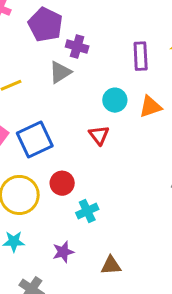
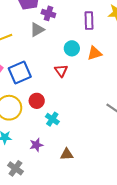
cyan cross: (87, 211) -> (52, 119), turned -32

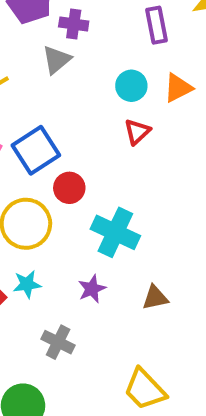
red triangle: (61, 71) -> (137, 132), moved, turned 32
red circle: (37, 101) -> (69, 188), moved
cyan cross: (52, 119) -> (115, 232), size x1.6

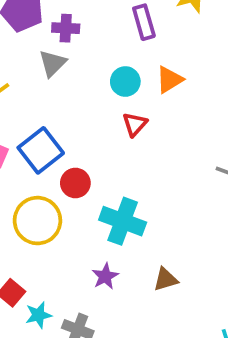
cyan star: (27, 284) -> (39, 315), moved

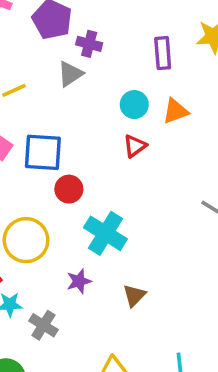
blue square: (41, 150) -> (43, 152), turned 30
yellow circle: (37, 221) -> (26, 240), moved
brown triangle: (166, 279) -> (134, 295), turned -40

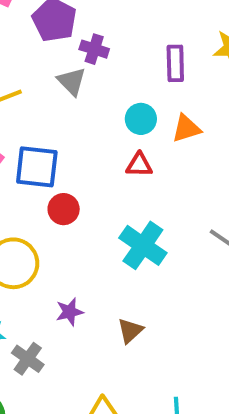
gray triangle: (70, 74) -> (72, 81), turned -44
red triangle: (135, 146) -> (139, 165), turned 35
cyan cross: (105, 233) -> (143, 245), moved

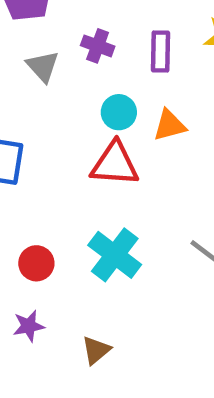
purple cross: (94, 49) -> (98, 46), moved
red triangle: (139, 165) -> (115, 164), size x1.6
red circle: (64, 209) -> (36, 263), moved

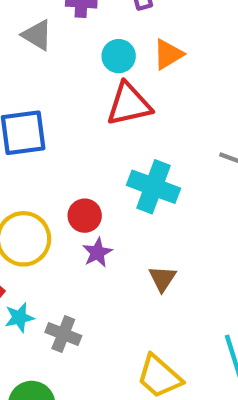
purple star: (29, 326) -> (97, 252), moved

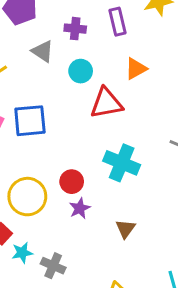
cyan circle: (119, 56) -> (81, 71), moved

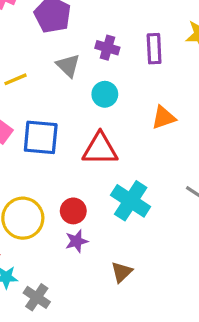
orange triangle: (136, 69) -> (164, 118), moved
red triangle: (106, 103) -> (100, 149), moved

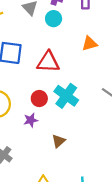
cyan circle: (105, 94) -> (54, 19), moved
red circle: (73, 211) -> (39, 99), moved

